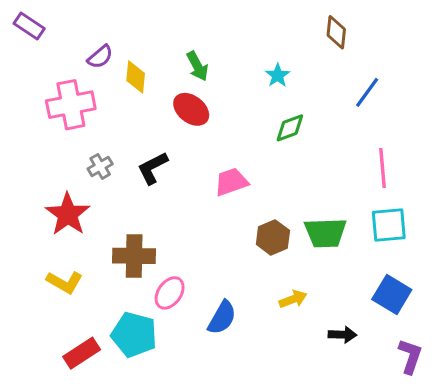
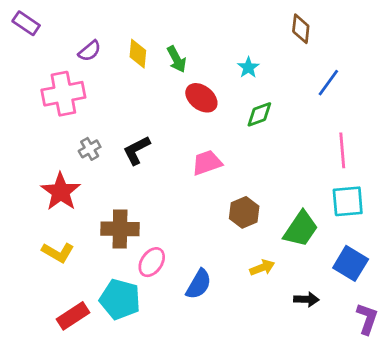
yellow diamond: (136, 77) -> (138, 54), moved
red ellipse: (191, 109) -> (201, 98), moved
green trapezoid: (325, 233) -> (301, 229), moved, turned -54

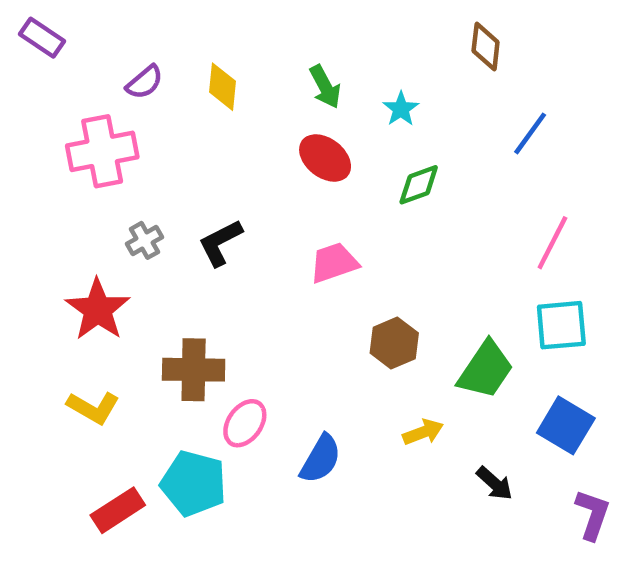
green arrow: (177, 59) -> (325, 87), moved
pink line: (342, 150) -> (552, 243), turned 32
black arrow: (306, 299) -> (494, 483), turned 40

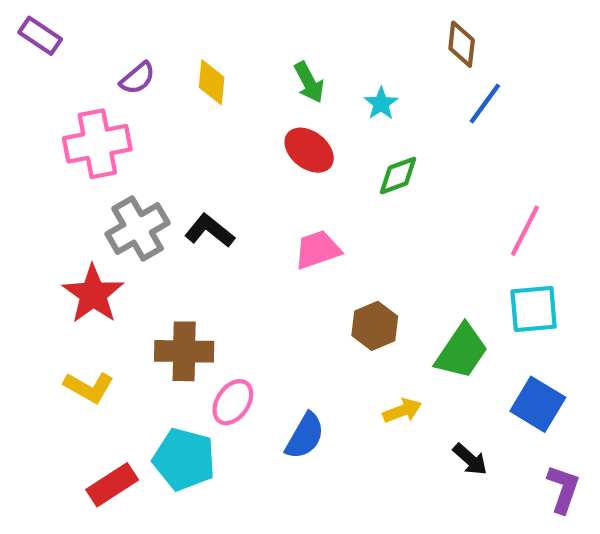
blue line: (530, 133) -> (485, 104), moved
gray cross: (145, 240) -> (138, 228), size x1.8
black L-shape: (220, 243) -> (210, 231), turned 66

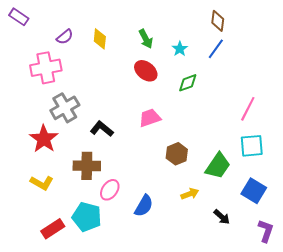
blue line: (485, 104) -> (216, 49), moved
black L-shape: (210, 231) -> (102, 129), moved

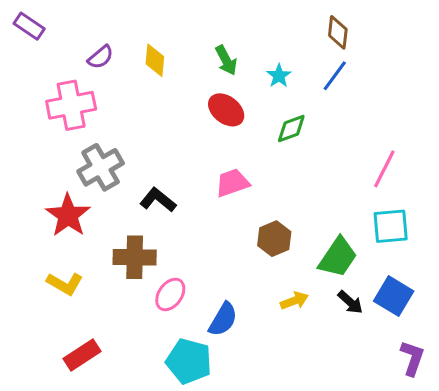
cyan pentagon: (87, 217) -> (189, 361), moved
black arrow: (222, 217) -> (350, 302), moved

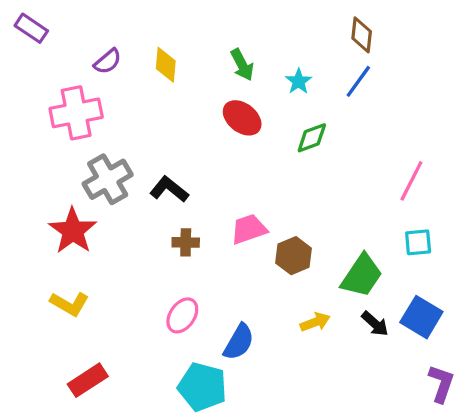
pink trapezoid: (232, 183) -> (249, 229), moved
black L-shape: (158, 200) -> (169, 189), moved
cyan square: (391, 226) -> (418, 242), size x0.7
brown cross: (135, 257) -> (186, 242), moved, size x0.6

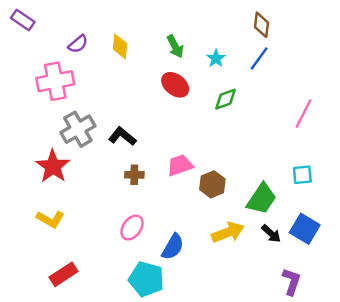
pink line: (411, 181) -> (304, 114), moved
yellow arrow: (315, 322) -> (228, 232), size x1.5
purple L-shape: (441, 384) -> (292, 282), moved

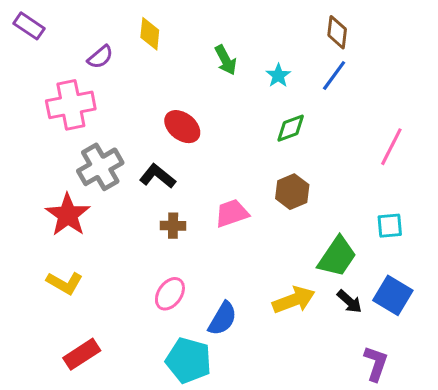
yellow diamond: (120, 46) -> (150, 34), moved
red ellipse: (175, 85) -> (182, 127), moved
brown hexagon: (212, 184) -> (292, 192), moved

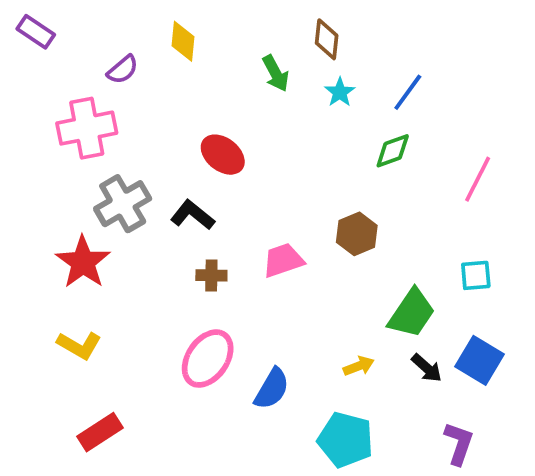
brown diamond: (337, 32) -> (327, 39), moved
green diamond: (291, 128) -> (393, 151), moved
pink ellipse: (170, 294) -> (208, 359), size x1.4
yellow arrow: (294, 300) -> (359, 366), size x0.6
cyan pentagon: (188, 360) -> (345, 440), moved

